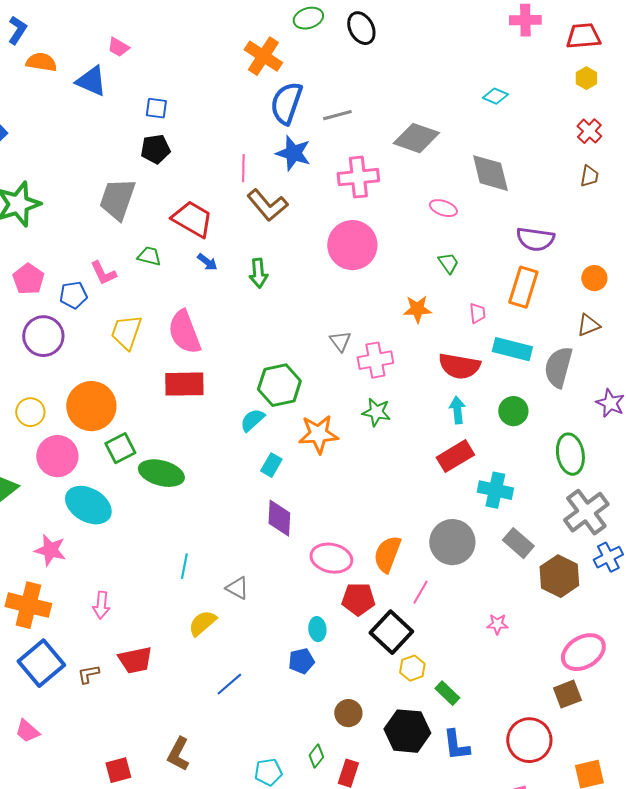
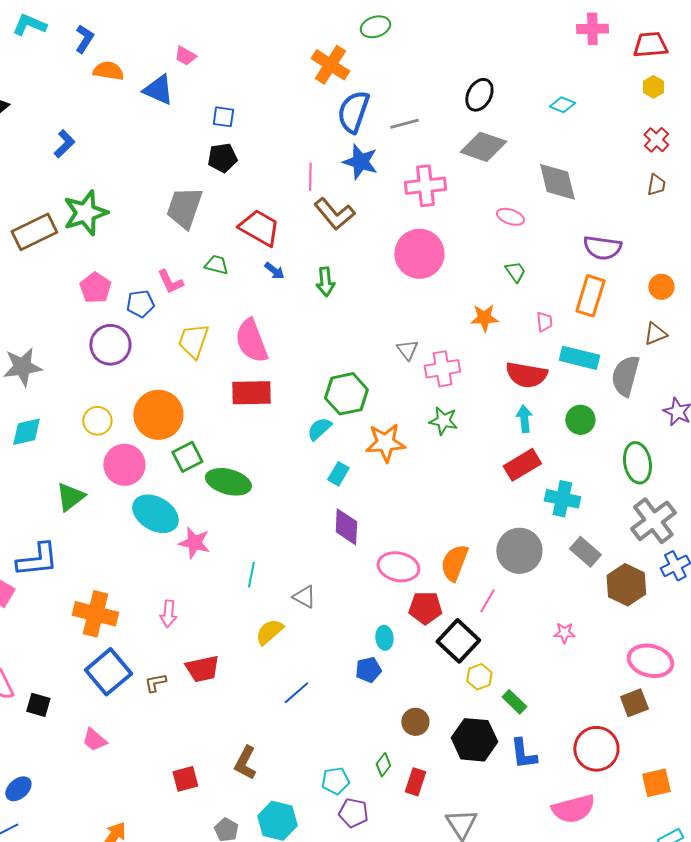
black ellipse: (361, 28) -> (479, 95), moved, turned 56
pink star: (50, 550) -> (194, 543), moved
pink ellipse: (583, 652) -> (650, 661), turned 45

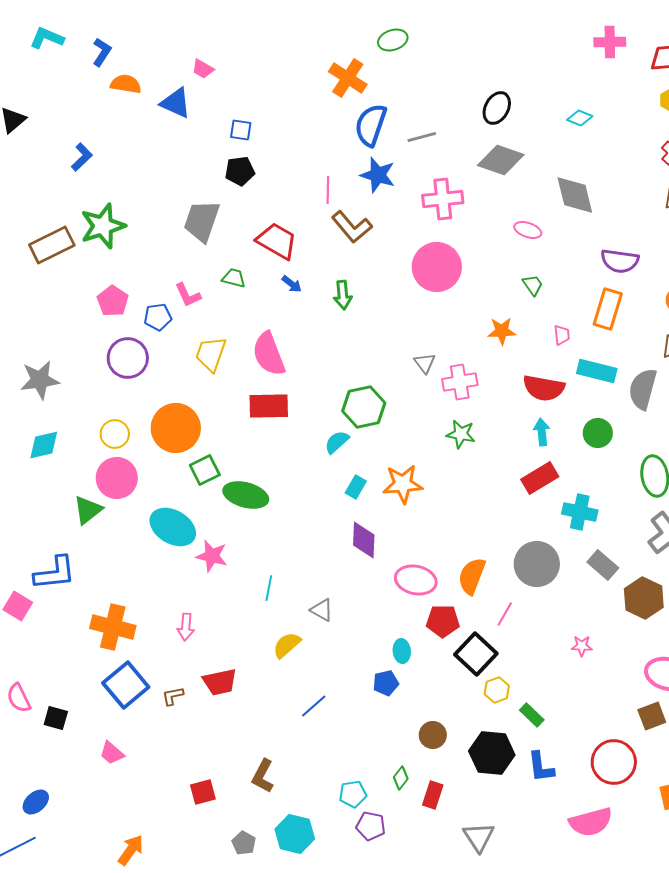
orange star: (385, 443) -> (403, 484), moved
pink circle: (124, 465) -> (117, 478), moved

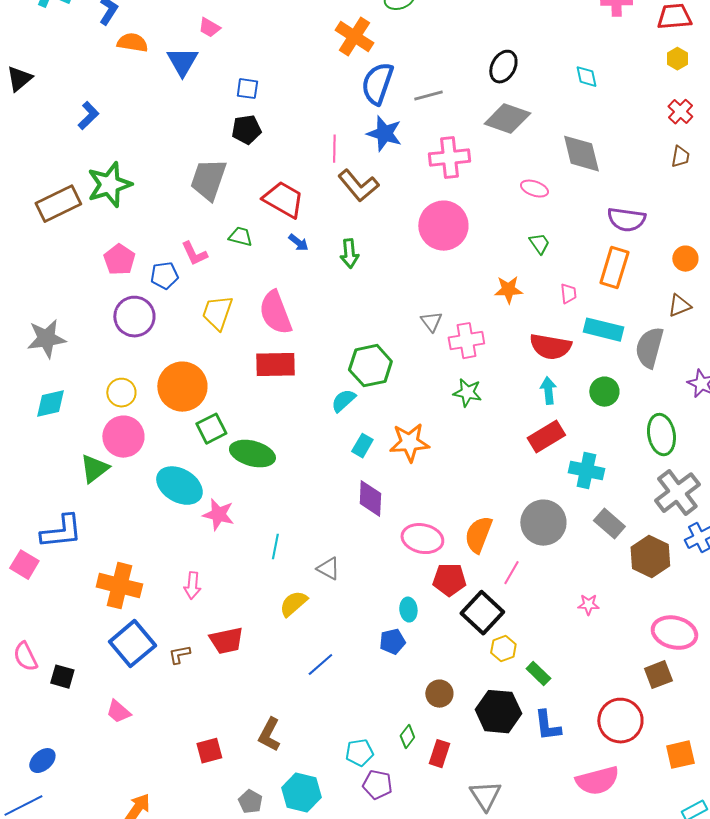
blue triangle: (176, 103) -> (182, 62), turned 36
cyan diamond: (580, 118) -> (586, 77), turned 55

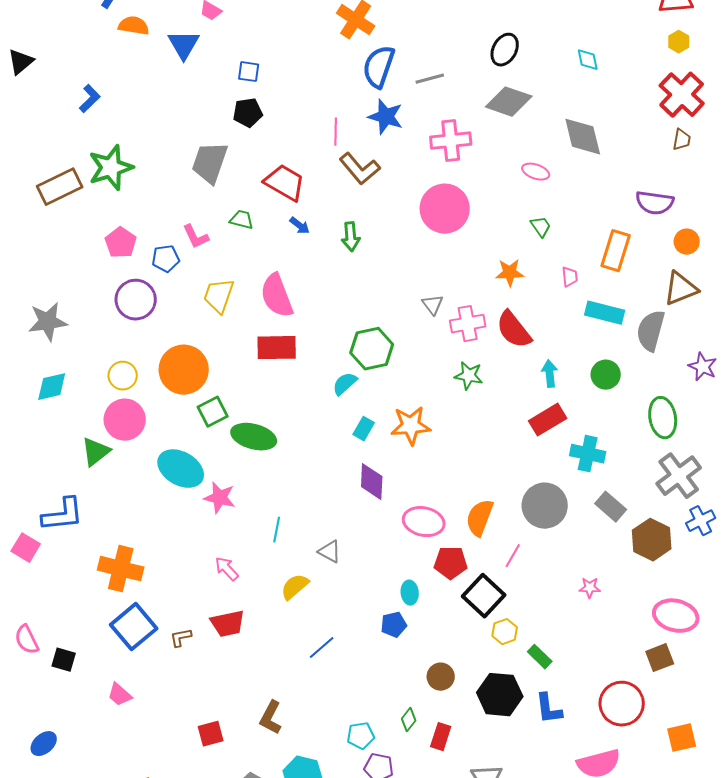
red cross: (680, 112) -> (682, 95), size x1.8
purple semicircle: (626, 220) -> (655, 203), moved
brown triangle: (679, 306) -> (681, 289), size x1.5
red semicircle: (550, 347) -> (514, 330), moved, turned 42
pink arrow: (192, 586) -> (227, 569), moved, turned 132

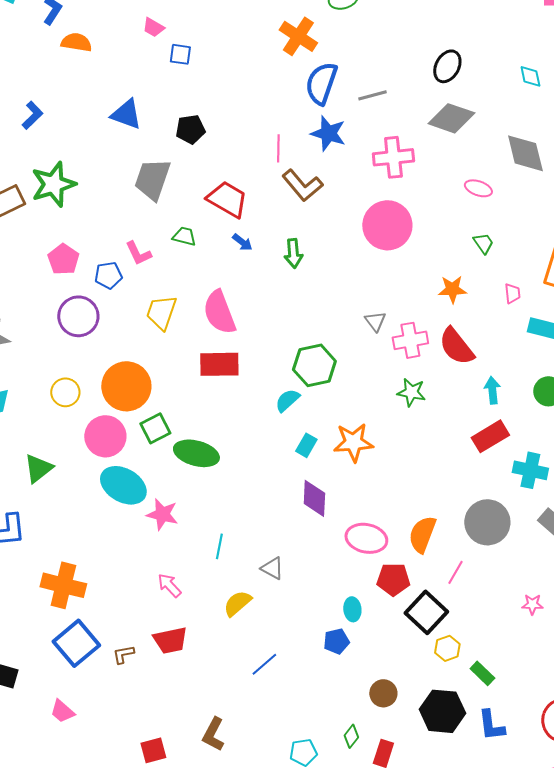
blue triangle: (184, 45) -> (126, 114), moved, turned -40
blue square: (249, 72) -> (180, 54), moved
pink circle: (125, 420) -> (105, 436), moved

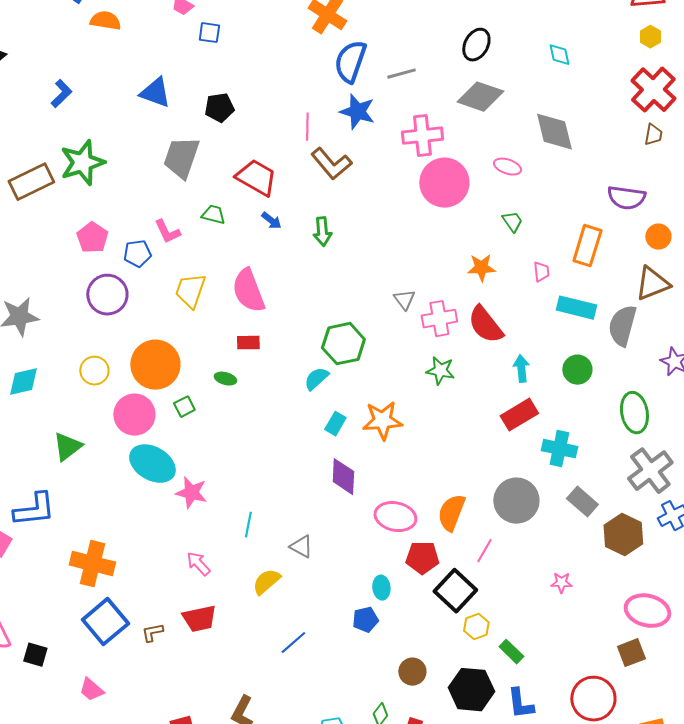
pink circle: (387, 225) -> (444, 183), moved
red rectangle: (219, 364) -> (248, 343), size x0.6
green square: (155, 428) -> (184, 407), size x0.7
green ellipse: (196, 453) -> (225, 379), moved, size x0.5

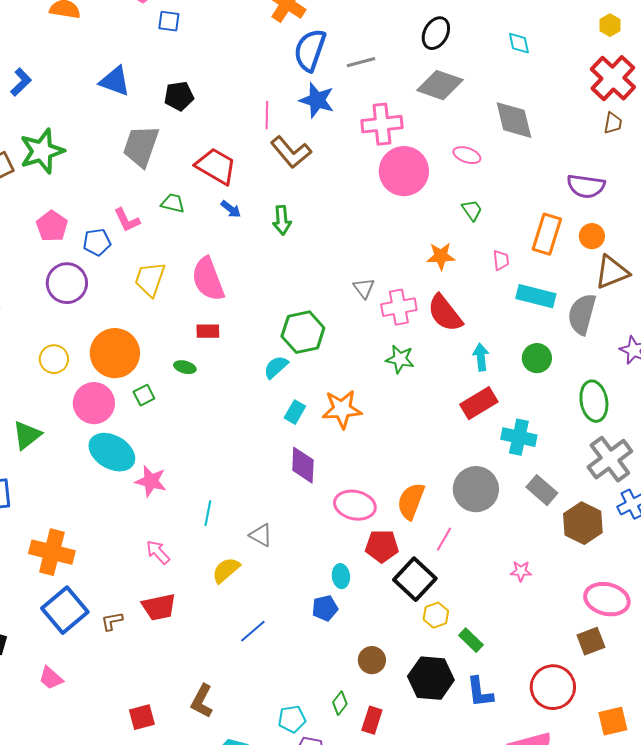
orange circle: (658, 237) -> (592, 236), moved

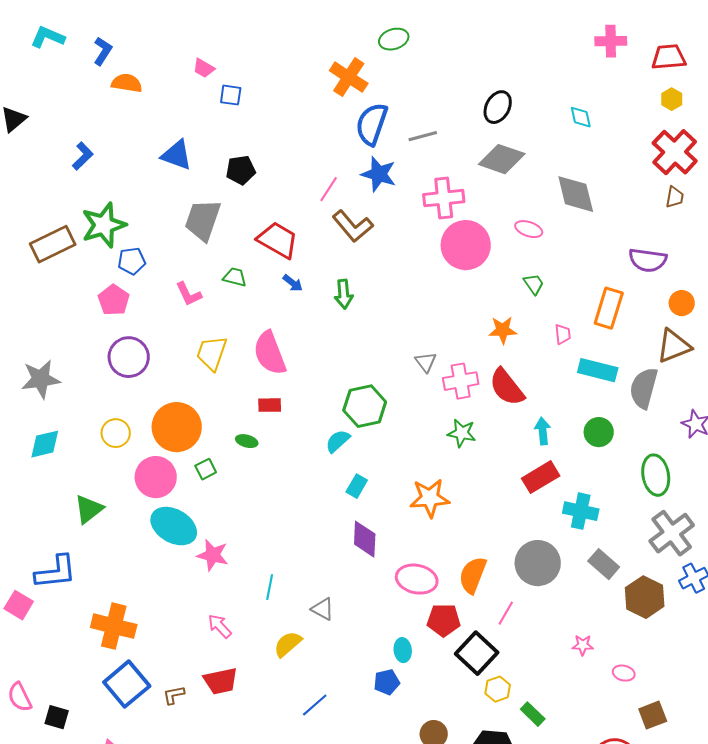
pink line: (267, 115) -> (329, 189), turned 32
orange circle: (592, 236) -> (682, 303), moved
blue pentagon: (97, 242) -> (132, 261), moved
orange star: (342, 409) -> (430, 498), moved
pink ellipse: (607, 599) -> (624, 673), moved, size x0.5

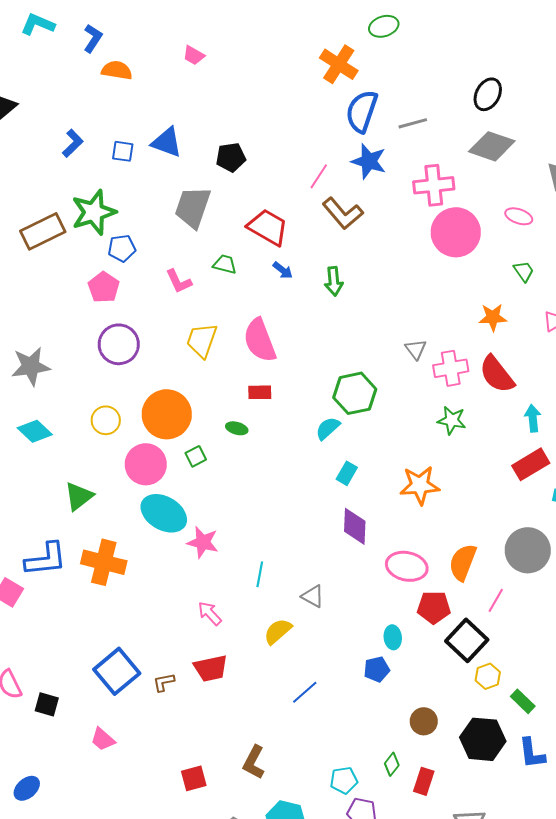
blue square: (231, 95) -> (123, 151), moved
cyan diamond: (45, 444) -> (35, 431), turned 56
orange cross: (114, 626) -> (104, 562), moved

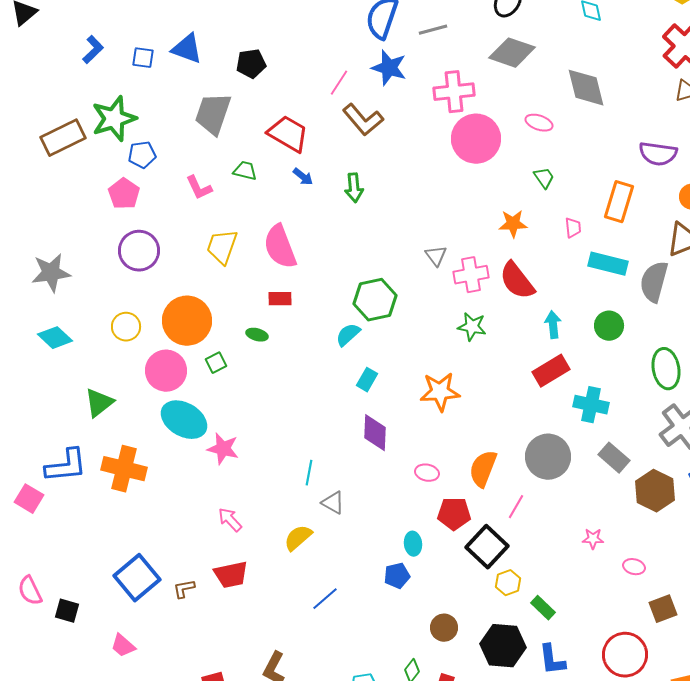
pink ellipse: (407, 566) -> (427, 473), size x0.6
cyan line: (260, 574) -> (309, 473), moved

